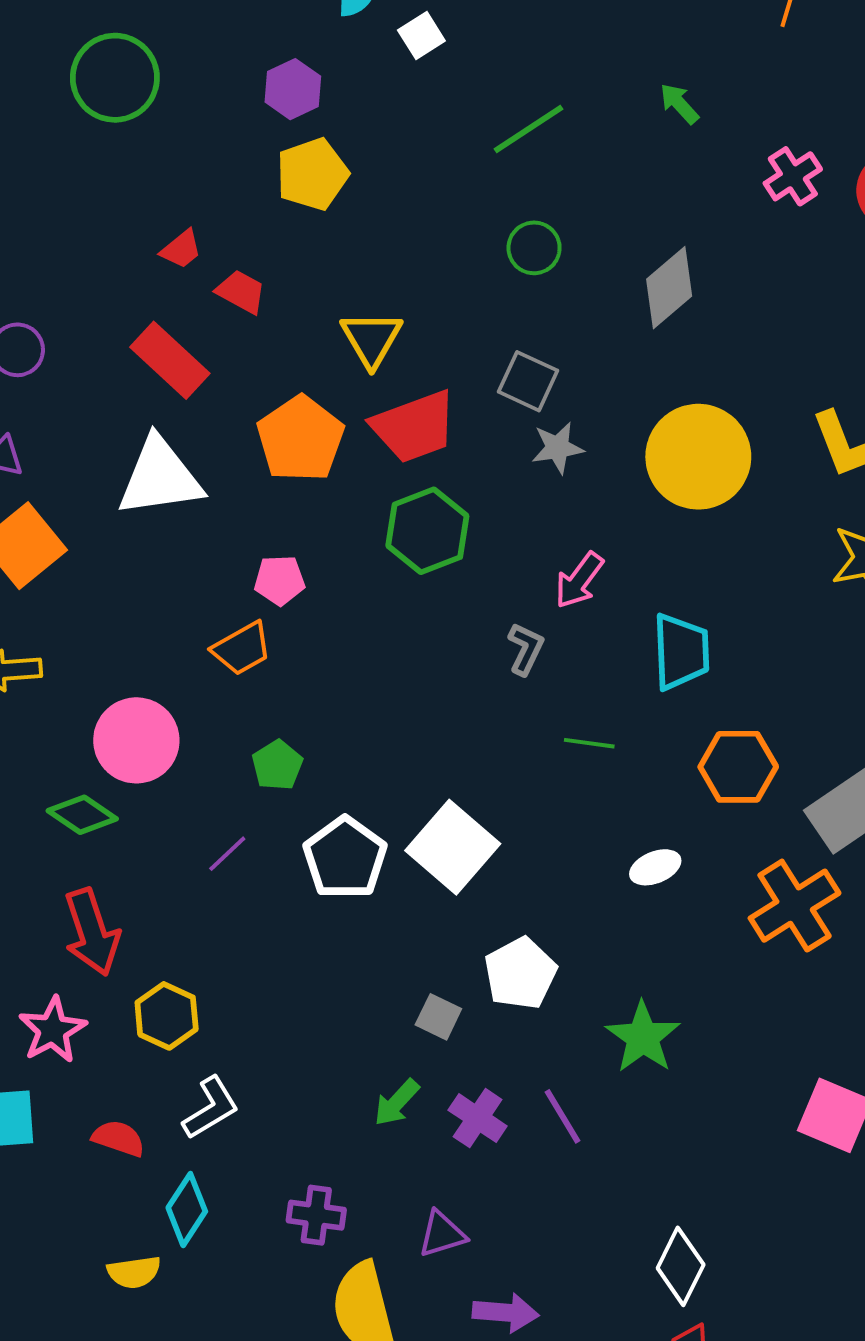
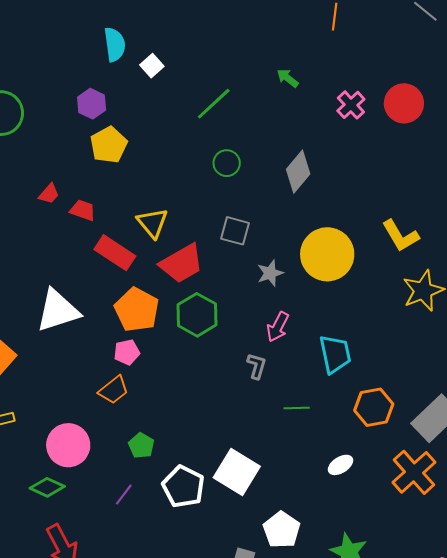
red rectangle: (170, 360) -> (115, 253), moved
orange pentagon: (300, 439) -> (137, 310), moved
gray star: (557, 448) -> (270, 273), moved

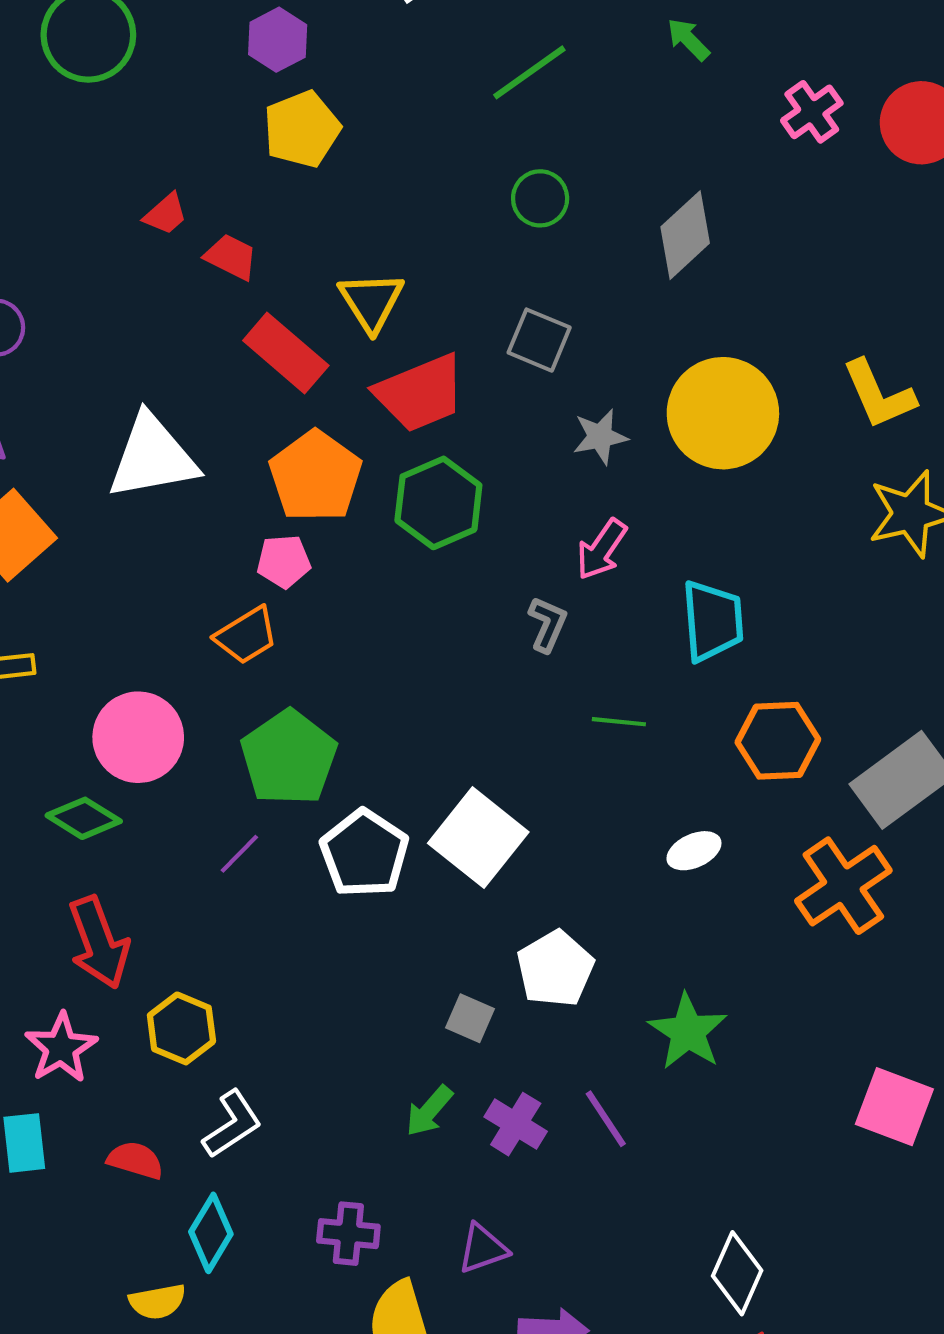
green pentagon: (141, 446) -> (289, 758), size x1.8

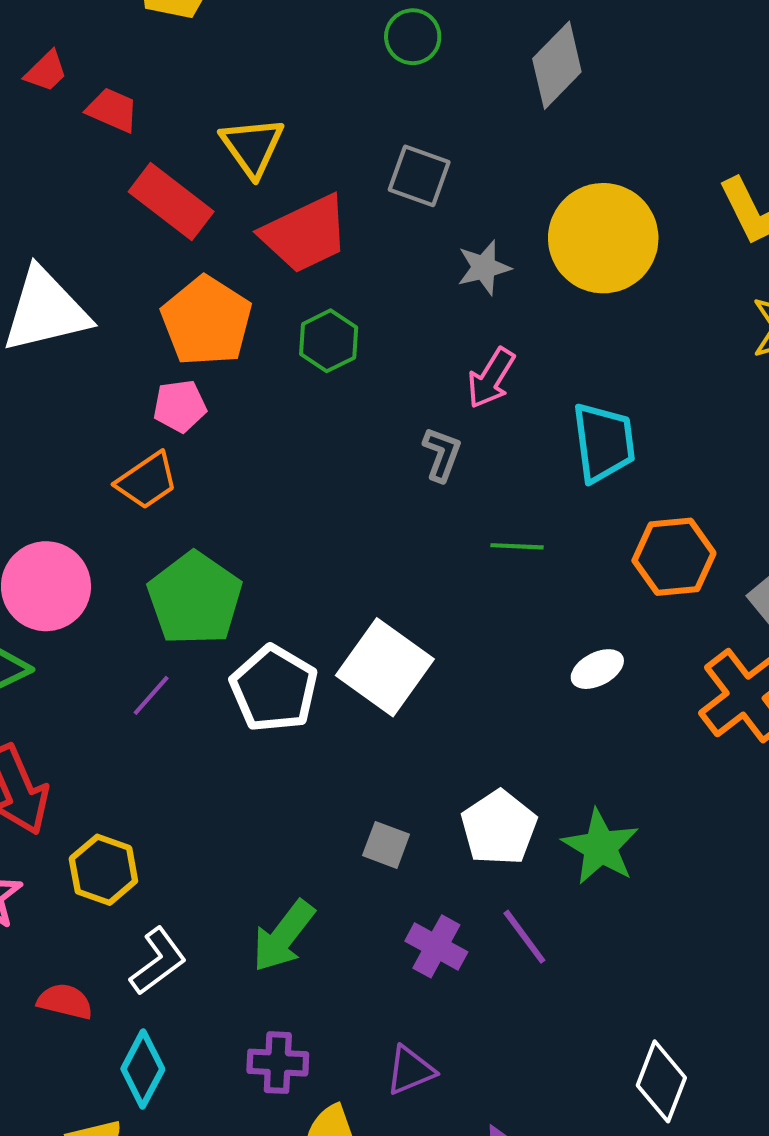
green hexagon: (438, 503) -> (329, 341), size x0.7
white pentagon: (555, 969) -> (499, 828), moved
green arrow: (429, 1111) -> (283, 936), moved, size x1.4

